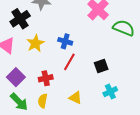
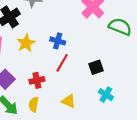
cyan cross: (110, 92) -> (106, 95), turned -32

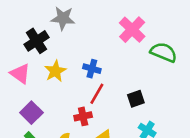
red cross: (37, 80) -> (83, 116), moved

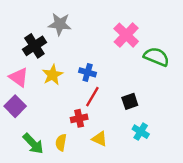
purple square: (31, 113) -> (15, 106), moved

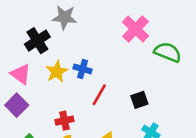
blue cross: (88, 72) -> (83, 69), moved
red cross: (79, 118) -> (64, 121), moved

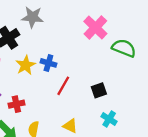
red cross: (64, 121) -> (16, 104), moved

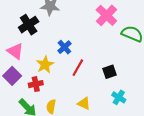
blue cross: (48, 63) -> (64, 47), turned 32
yellow star: (26, 65) -> (45, 65), moved

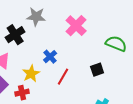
pink cross: (106, 15) -> (76, 26), moved
black square: (110, 72) -> (97, 70), moved

